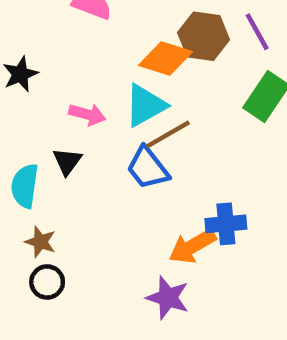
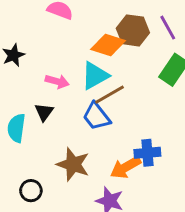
brown star: (40, 242) -> (73, 164), moved, size x1.6

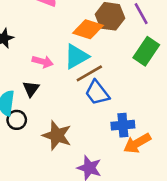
blue trapezoid: (96, 116) -> (97, 93), moved
orange arrow: (126, 167) -> (137, 143), moved
black circle: (31, 191) -> (17, 120), moved

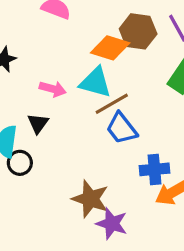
cyan triangle: (76, 56) -> (95, 82), turned 44
brown star: (57, 135) -> (90, 199), moved

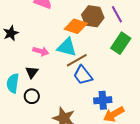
black circle: (20, 163) -> (32, 96), moved

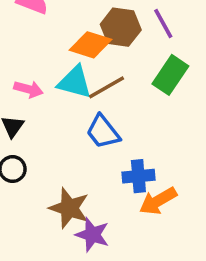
brown line: (77, 60) -> (107, 87), moved

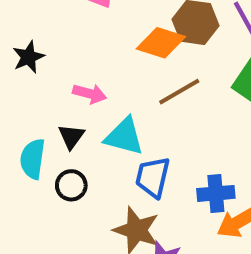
cyan triangle: (75, 82) -> (124, 136), moved
blue trapezoid: (103, 132) -> (153, 177), moved, turned 51

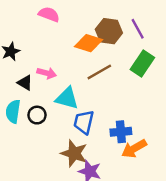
black triangle: (71, 136) -> (25, 83), moved, turned -35
black circle: (71, 185) -> (37, 115), moved

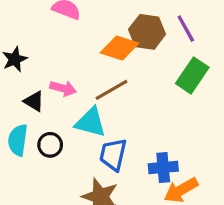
brown line: (99, 72) -> (112, 90), moved

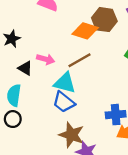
black circle: (50, 145) -> (13, 119), moved
blue trapezoid: (113, 155) -> (64, 102), moved, turned -65

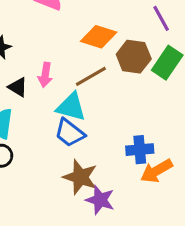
brown hexagon: (104, 20) -> (134, 57), moved
pink arrow: (46, 59) -> (45, 75), turned 84

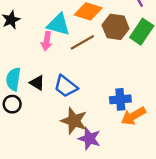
black triangle: (18, 87) -> (37, 83), moved
cyan triangle: (71, 107) -> (59, 25), moved

